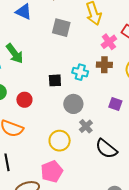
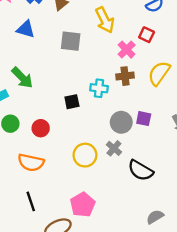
gray circle: (73, 104) -> (121, 122), moved
yellow circle: (60, 141) -> (85, 155), moved

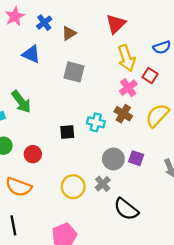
yellow arrow: (105, 20) -> (127, 58), moved
brown cross: (125, 76) -> (123, 114), turned 30

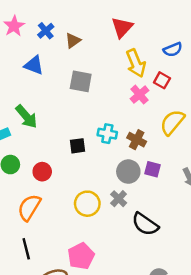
brown cross: (123, 114) -> (137, 140), moved
orange semicircle: (19, 187) -> (29, 207), turned 105

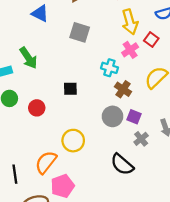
cyan cross: (107, 134) -> (109, 68), moved
gray cross: (119, 199) -> (141, 139), moved
orange semicircle: (29, 207) -> (46, 162), moved

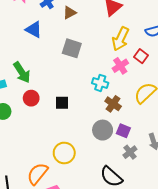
yellow arrow: (130, 22) -> (120, 39), turned 40
red circle: (37, 108) -> (31, 98), moved

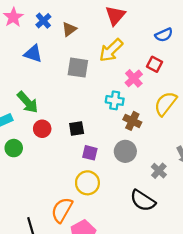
yellow arrow: (120, 39) -> (111, 50), moved, turned 30
purple square: (123, 131) -> (90, 153), moved

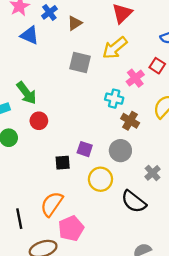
blue triangle: (33, 54) -> (30, 35), moved
black square: (77, 129) -> (63, 163), moved
yellow circle: (87, 183) -> (100, 179), moved

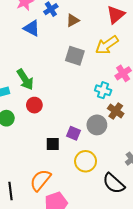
gray circle: (120, 151) -> (97, 125), moved

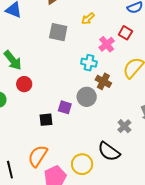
yellow arrow: (107, 45) -> (88, 19), size x0.6
yellow circle: (86, 161) -> (82, 164), moved

